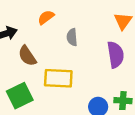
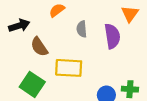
purple semicircle: (116, 55) -> (112, 36), moved
green square: (20, 96) -> (32, 84), turned -30

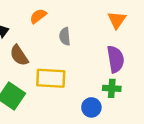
purple semicircle: (112, 36) -> (116, 59), moved
green cross: (130, 89) -> (112, 88), moved

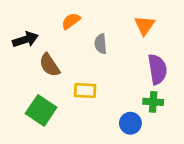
orange triangle: (117, 20) -> (145, 25), moved
yellow rectangle: (51, 78) -> (85, 91), size x0.7

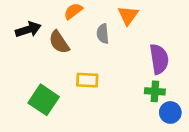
orange triangle: (145, 25) -> (128, 15), moved
brown semicircle: (50, 65) -> (59, 42), moved
blue circle: (130, 123) -> (170, 112), moved

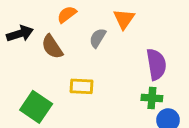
gray semicircle: (103, 34) -> (98, 38), turned 36

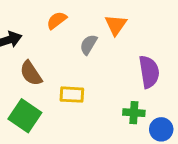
brown semicircle: (52, 47) -> (31, 73), moved
green cross: (152, 98) -> (134, 113), moved

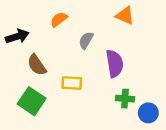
orange triangle: (116, 25) -> (125, 16), moved, turned -42
purple semicircle: (149, 72) -> (115, 64), moved

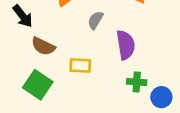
black arrow: (17, 36) -> (23, 16), turned 70
brown semicircle: (37, 65) -> (43, 46), turned -30

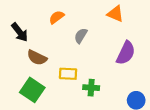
purple semicircle: (126, 45) -> (126, 53), moved, turned 35
green cross: (137, 82) -> (91, 88), moved

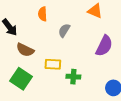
orange semicircle: (57, 17) -> (43, 14), turned -56

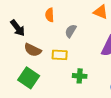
yellow rectangle: (53, 64) -> (60, 55), moved

